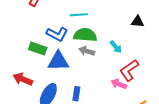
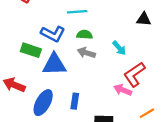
green semicircle: (85, 35) -> (85, 35), size x0.6

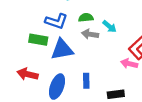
cyan arrow: (119, 48) -> (109, 26), moved

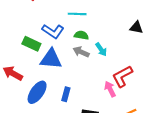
pink arrow: (129, 64) -> (110, 89), turned 35

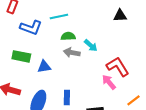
blue L-shape: (53, 31) -> (31, 27), moved
blue triangle: (51, 59) -> (44, 67), size x0.6
red L-shape: (122, 76) -> (118, 67), turned 100

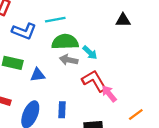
green semicircle: (68, 36) -> (65, 42), size x1.6
red L-shape: (118, 67) -> (94, 81), moved

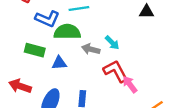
green semicircle: (65, 42) -> (67, 32), moved

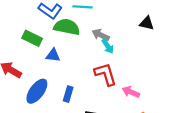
gray arrow: (91, 49) -> (101, 35), moved
pink arrow: (130, 84) -> (131, 92), moved, turned -42

